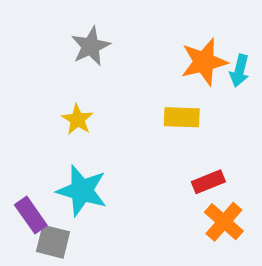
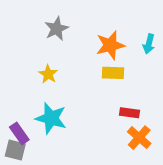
orange star: (204, 62) -> (110, 45), moved
red rectangle: (208, 182) -> (130, 113), turned 30
gray square: (53, 242) -> (15, 150), moved

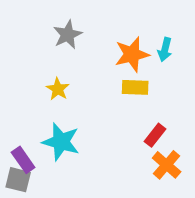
cyan arrow: (149, 44) -> (165, 49), moved
red rectangle: (130, 113) -> (155, 135), turned -60

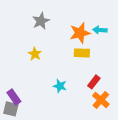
cyan arrow: (165, 49) -> (100, 30), turned 80
cyan star: (61, 142) -> (60, 86), moved, size x0.6

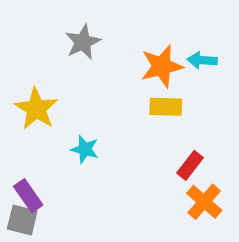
yellow star: (35, 54) -> (36, 109), moved, size x1.5
cyan star: (60, 86) -> (85, 149), moved

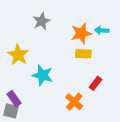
cyan star: (85, 149) -> (43, 75), size x1.5
orange cross: (204, 202) -> (74, 102), moved

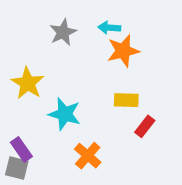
cyan arrow: (102, 30) -> (109, 28), moved
yellow rectangle: (83, 54) -> (126, 100), moved
orange cross: (74, 102) -> (88, 156), moved

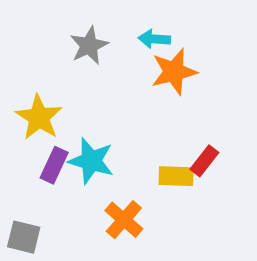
yellow rectangle: (126, 100) -> (176, 176), moved
red rectangle: (145, 126) -> (204, 161), moved
purple rectangle: (21, 149) -> (54, 165), moved, turned 60

